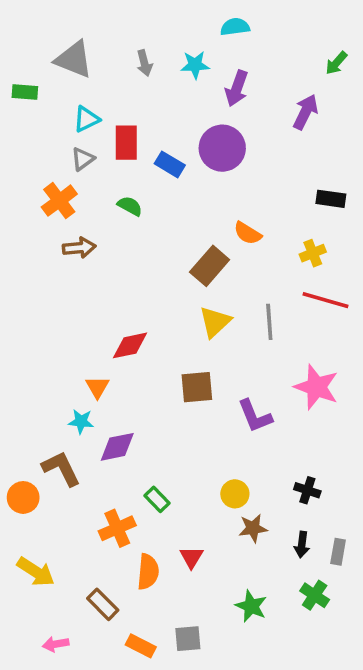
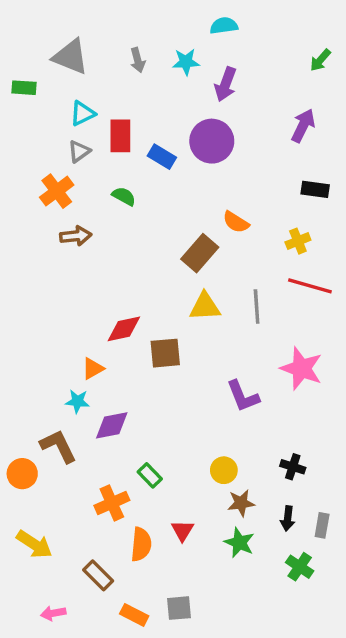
purple arrow: (305, 112) -> (303, 126), moved
yellow triangle: (215, 322) -> (205, 307), turned 40
orange triangle: (97, 387) -> (93, 369), turned 30
brown square: (197, 387) -> (165, 353), moved
green star: (251, 606) -> (239, 543), moved

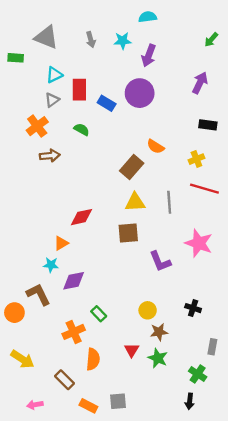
brown square: (165, 353) -> (128, 233), moved
black arrow: (288, 518) -> (190, 401), moved
red triangle: (182, 531) -> (132, 350), moved

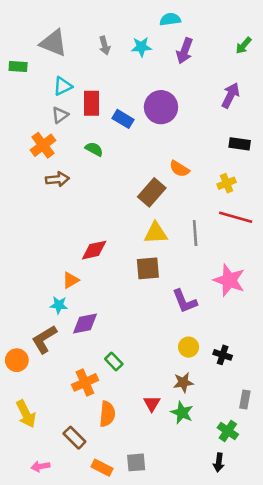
purple arrow: (149, 56) -> (185, 51), moved
brown L-shape: (38, 294) -> (44, 339), turned -95
yellow circle: (148, 310) -> (189, 347), moved
yellow arrow: (22, 359) -> (26, 414), turned 30

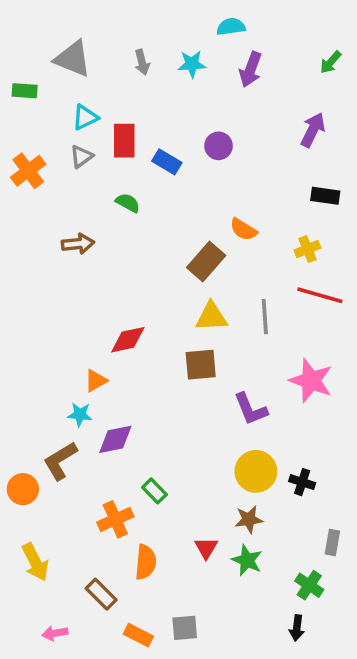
purple circle: (161, 107) -> (219, 146), size x0.6
orange cross: (43, 145) -> (28, 171), moved
yellow circle: (189, 347) -> (256, 471), size x1.5

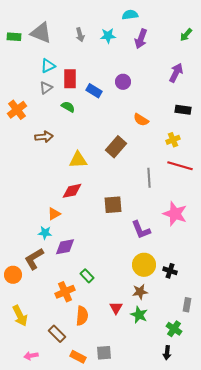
green rectangle: (25, 91) -> (14, 37), moved
orange cross: (28, 171) -> (17, 110), moved
green semicircle: (128, 203) -> (68, 107), moved
orange semicircle: (243, 229) -> (141, 120), moved
yellow triangle: (211, 317) -> (78, 160), moved

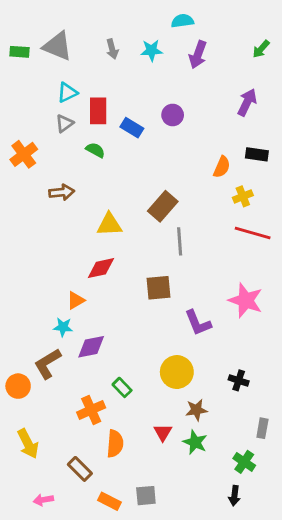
orange semicircle: (141, 120) -> (222, 167), moved, turned -98
gray line: (149, 178) -> (180, 241), moved
yellow circle: (144, 265) -> (177, 372), moved

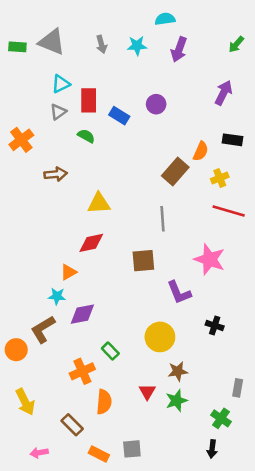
brown rectangle: (163, 206) -> (175, 172), moved
pink star: (246, 300) -> (210, 259), moved
black cross: (239, 380) -> (215, 326), moved
green star: (195, 442) -> (176, 401), turned 30

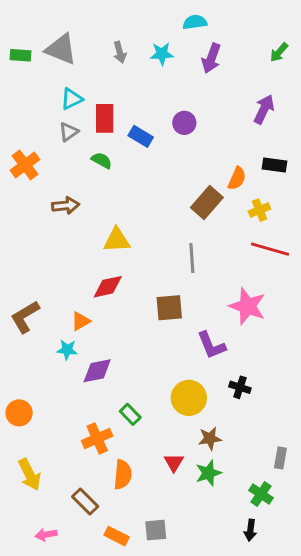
black cross: (215, 326) -> (240, 387), moved
brown L-shape: (43, 329) -> (25, 317), moved

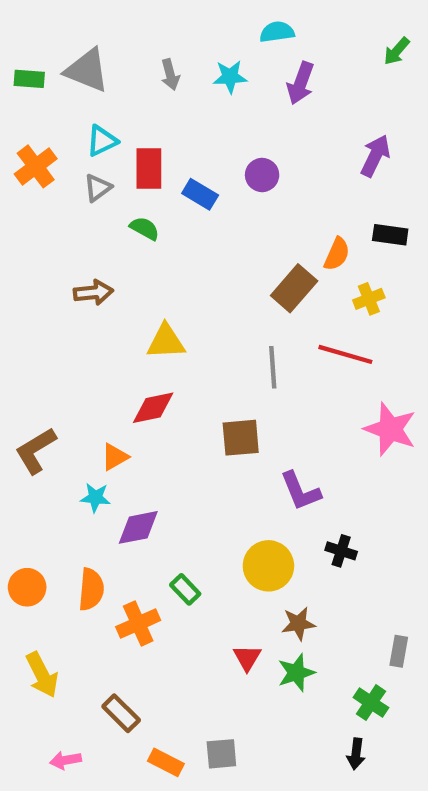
green arrow: (279, 52) -> (397, 51), moved
orange cross: (25, 165) -> (36, 166), moved
red line: (270, 249) -> (345, 354), moved
pink star: (247, 306) -> (390, 429), moved
orange semicircle: (123, 474) -> (91, 589), moved

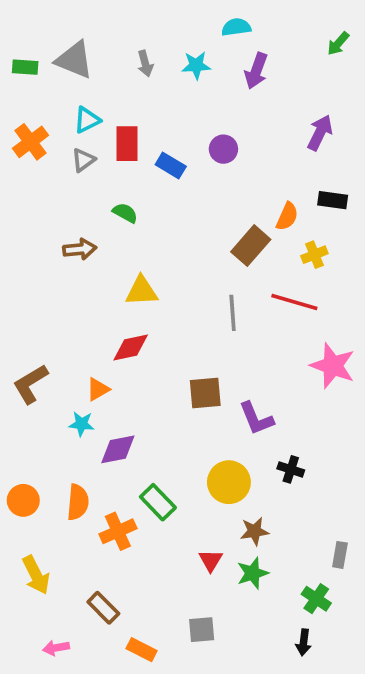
green semicircle: (145, 228) -> (125, 213), moved
brown square: (241, 438) -> (205, 393), moved
green rectangle: (185, 589) -> (158, 502), size x1.4
gray square: (221, 754) -> (202, 630), moved

